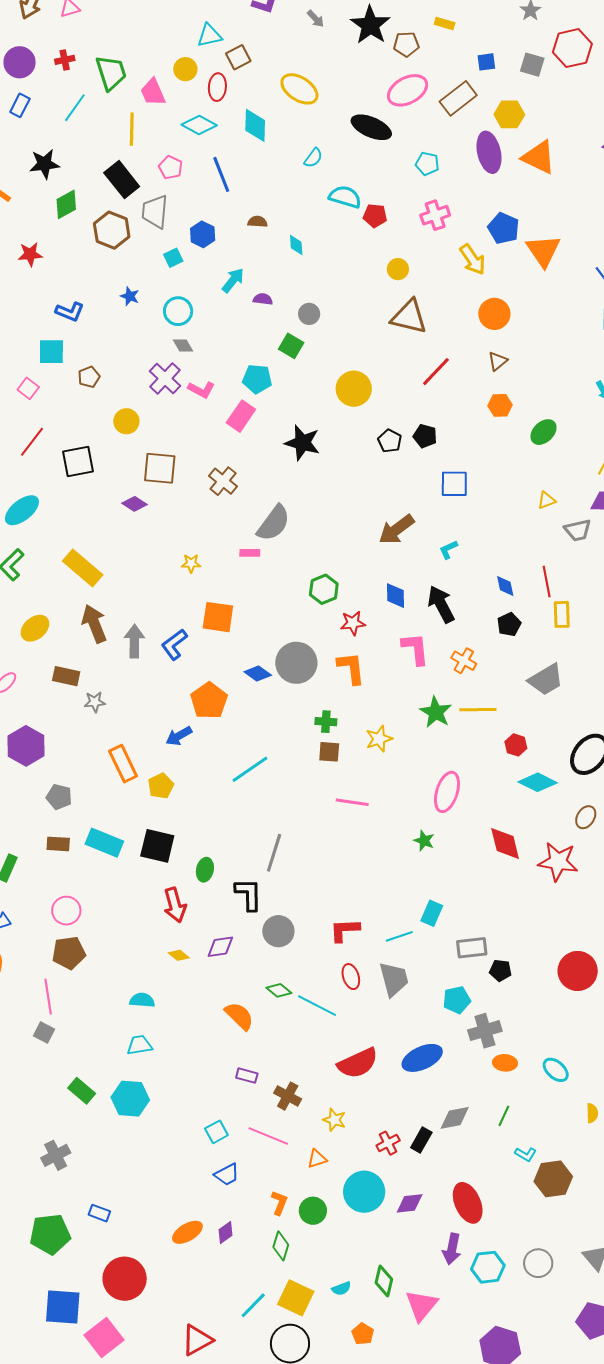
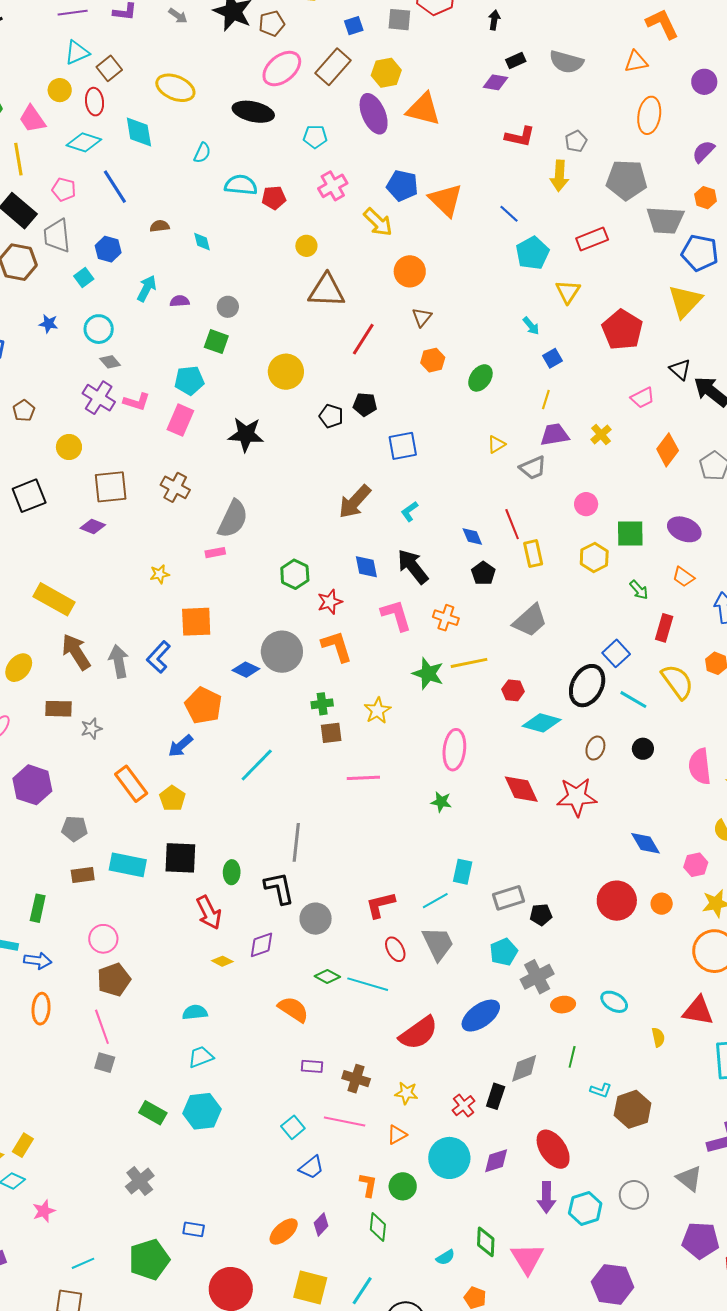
yellow square: (296, 1298) -> (310, 1287), moved

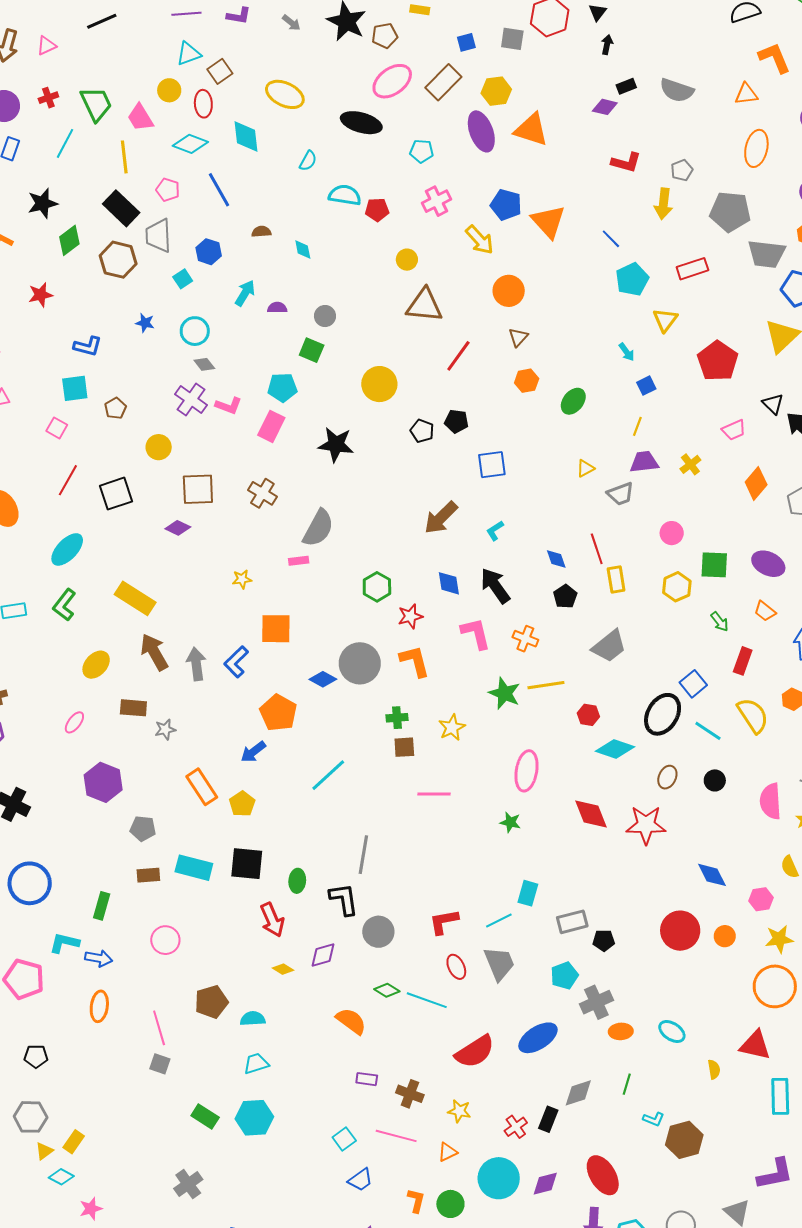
brown pentagon: (114, 980) -> (211, 1002), moved

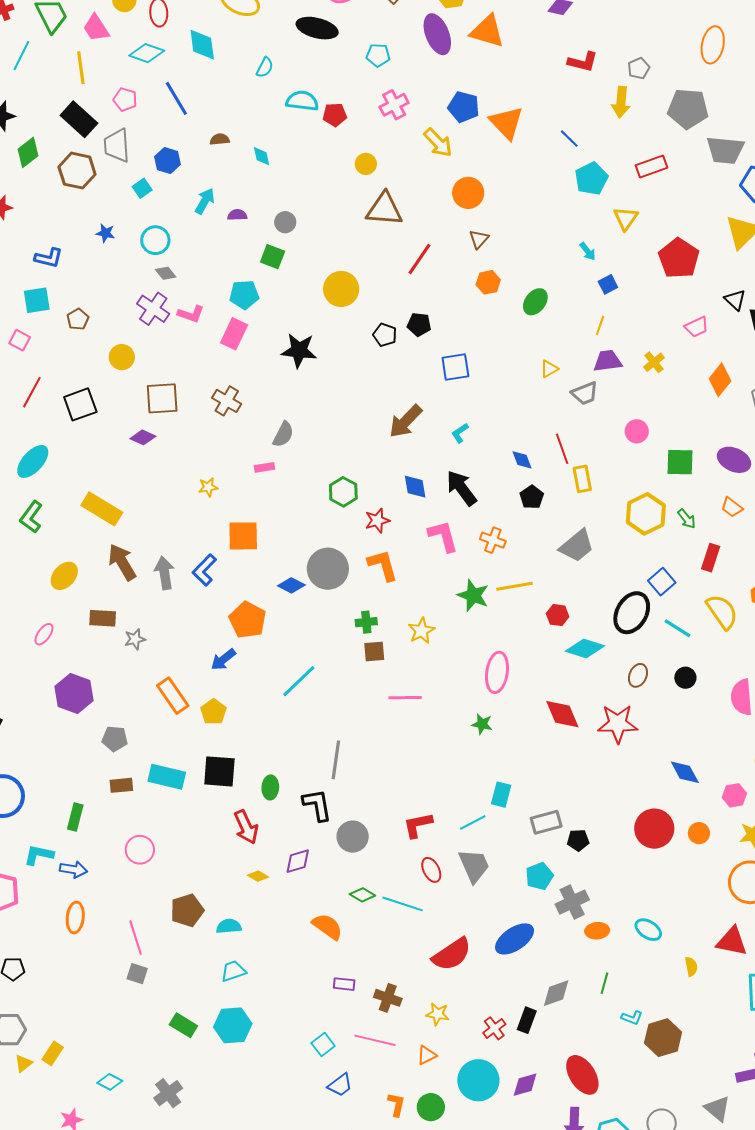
gray semicircle: (318, 528) -> (283, 434), size x0.7
yellow hexagon: (677, 587) -> (646, 514), moved, size x1.4
cyan diamond: (61, 1177) -> (110, 1082), moved

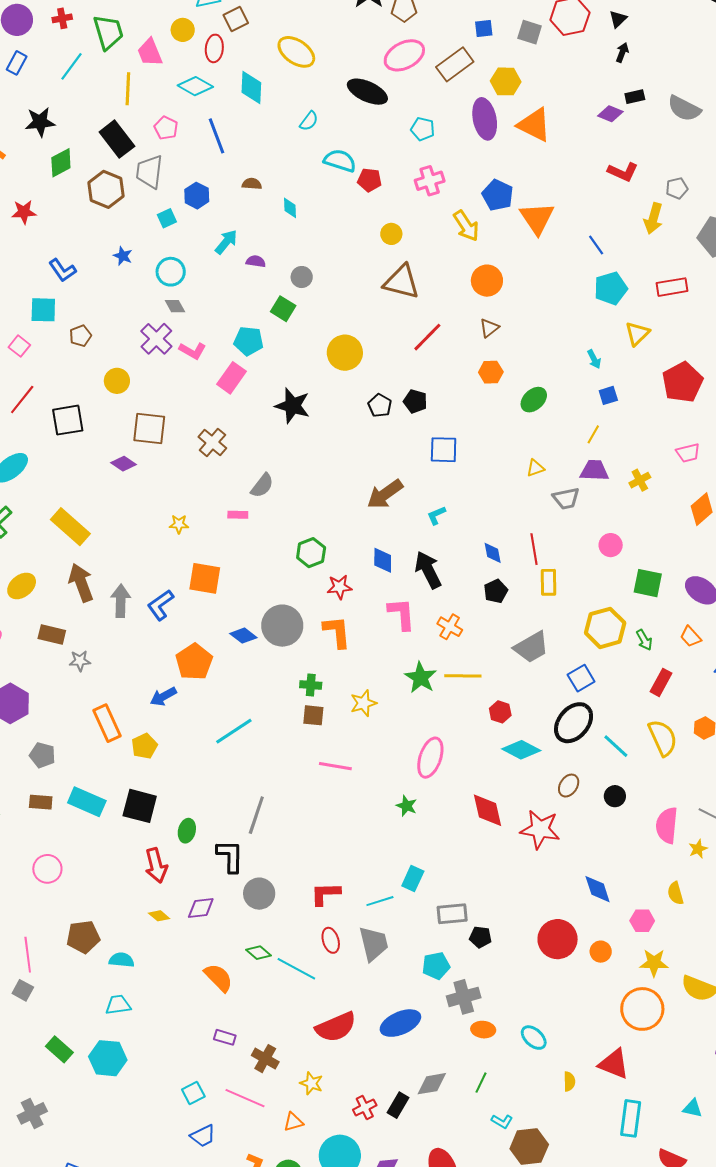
blue L-shape: (49, 258) -> (62, 270), turned 32
blue square: (662, 582) -> (581, 678), moved

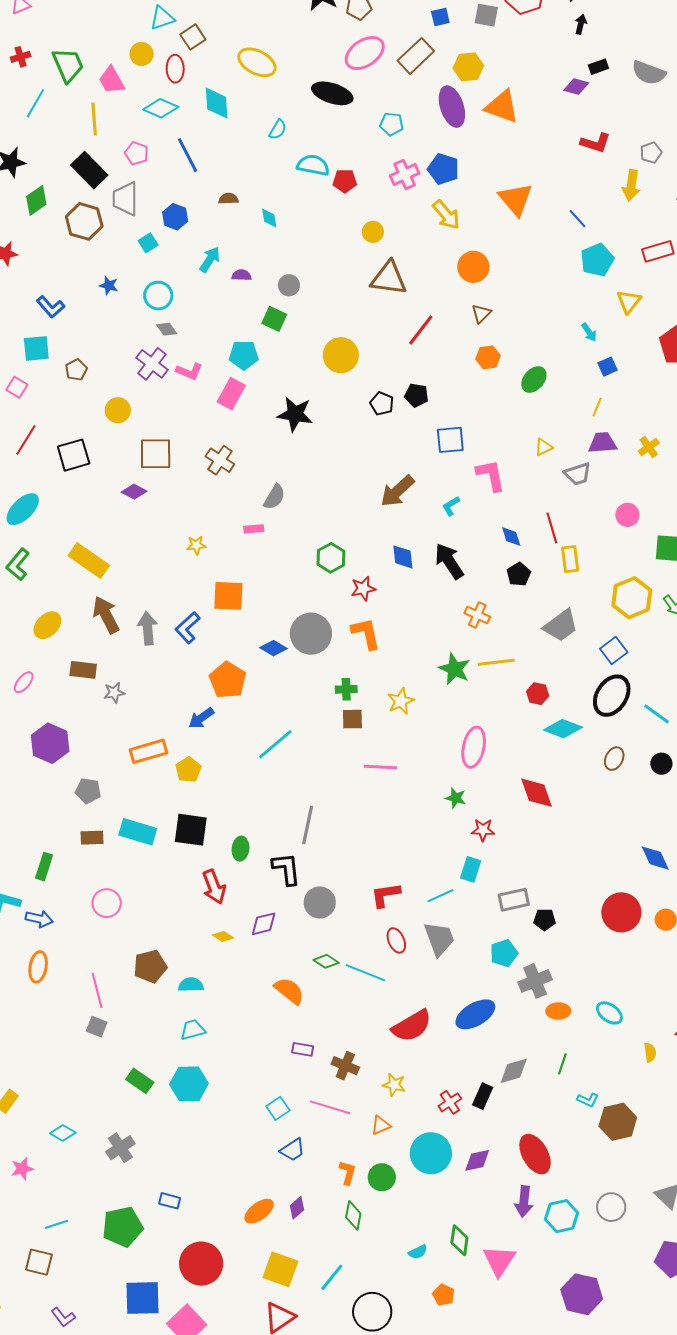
blue pentagon: (498, 195) -> (443, 169), moved
pink L-shape: (402, 614) -> (491, 475), moved
orange rectangle: (107, 723) -> (149, 751), turned -75
red star: (540, 829) -> (483, 830), moved, size x0.6

